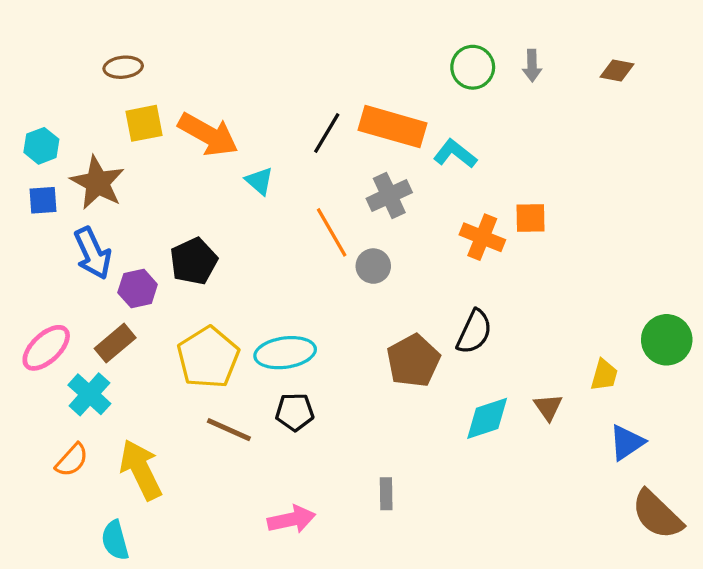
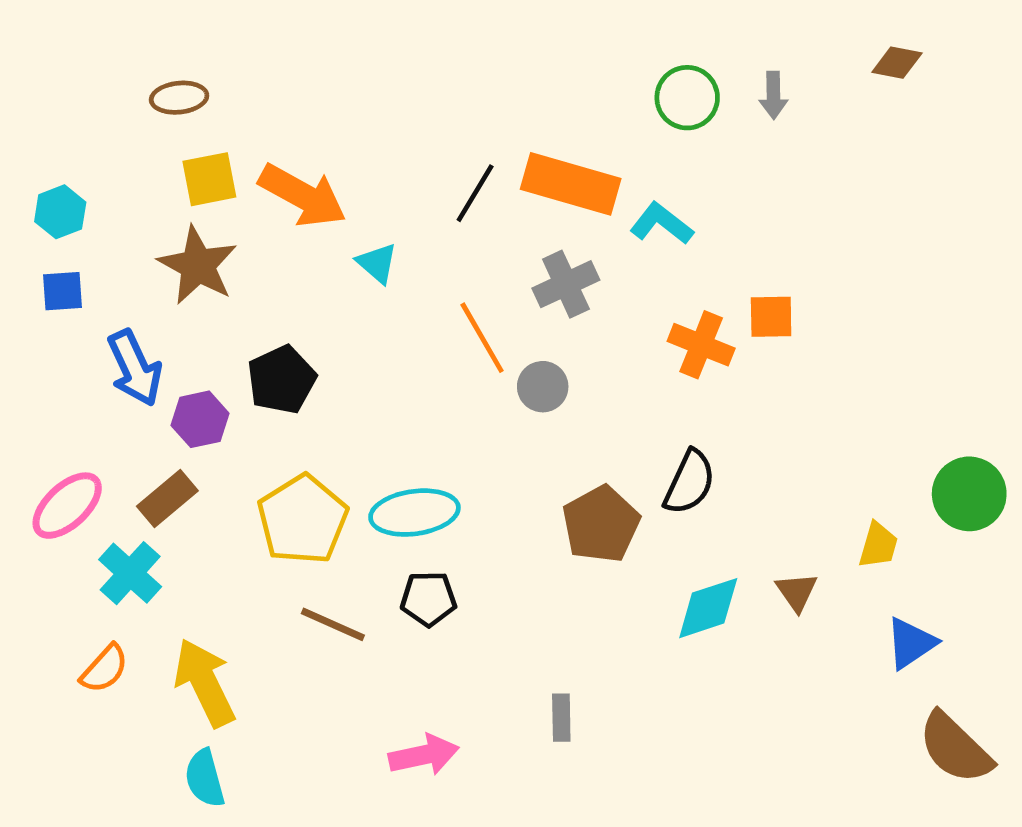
brown diamond: (617, 70) -> (897, 63), moved
brown star: (97, 183) -> (198, 265), moved
cyan semicircle: (115, 540) -> (205, 778), moved

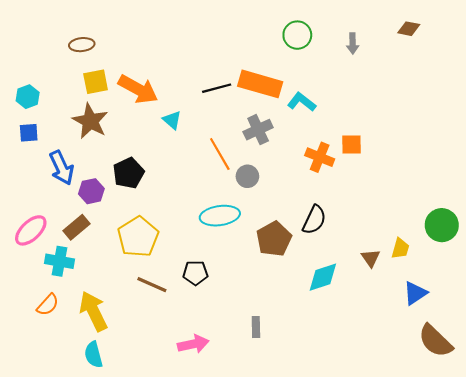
green circle: (687, 98) -> (297, 35), moved
black line: (475, 193) -> (217, 88), turned 44
cyan ellipse: (414, 513) -> (220, 216), moved
cyan cross: (130, 573) -> (59, 261), turned -32
brown triangle: (797, 592) -> (371, 258), moved

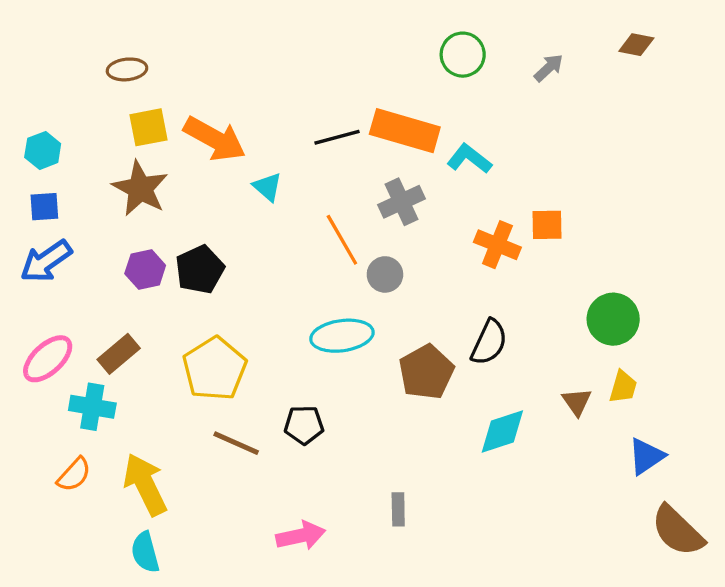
gray arrow: (353, 44) -> (549, 68), turned -132
blue arrow: (62, 168) -> (46, 261), moved, turned 80
purple hexagon: (91, 191) -> (145, 270), moved
green circle: (442, 225) -> (613, 319), moved

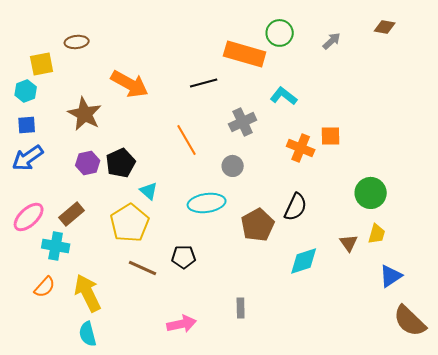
yellow square: (149, 127) -> (42, 64), moved
orange rectangle: (405, 131) -> (245, 54), moved
cyan triangle: (268, 187) -> (149, 191), moved
orange line: (342, 240) -> (187, 140), moved

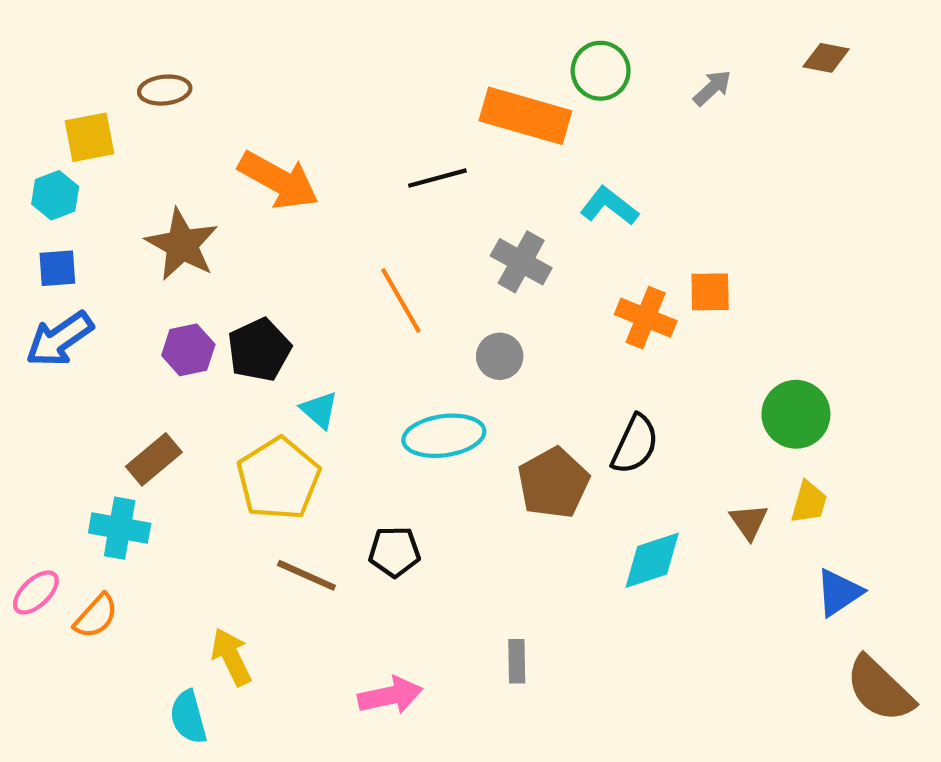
gray cross: (243, 122) -> (521, 262), turned -36
pink ellipse: (29, 217) -> (36, 592), moved, size x0.7
yellow arrow: (88, 293) -> (231, 657), moved, size x0.7

